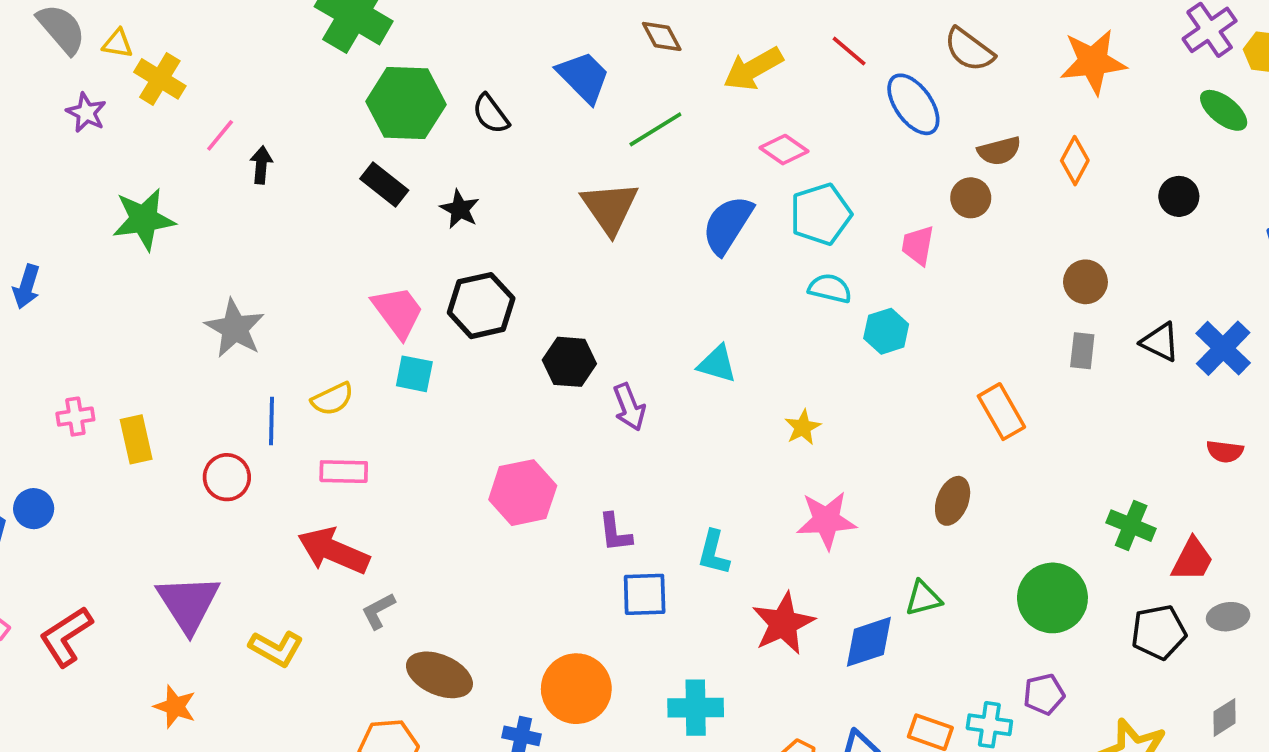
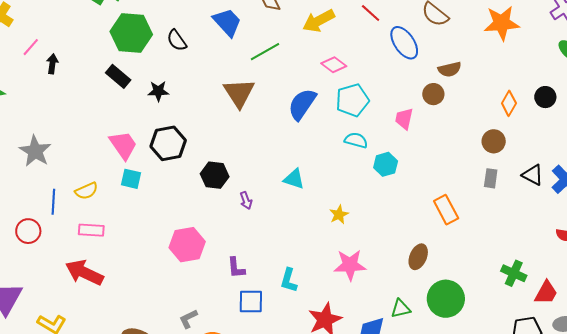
orange diamond: (1075, 161) -> (509, 103), moved
black star: (460, 209) -> (158, 91), turned -30
purple arrow: (629, 407) -> (246, 200), size x0.7
green circle: (1052, 598) -> (446, 299), moved
gray L-shape: (378, 611) -> (188, 319), moved

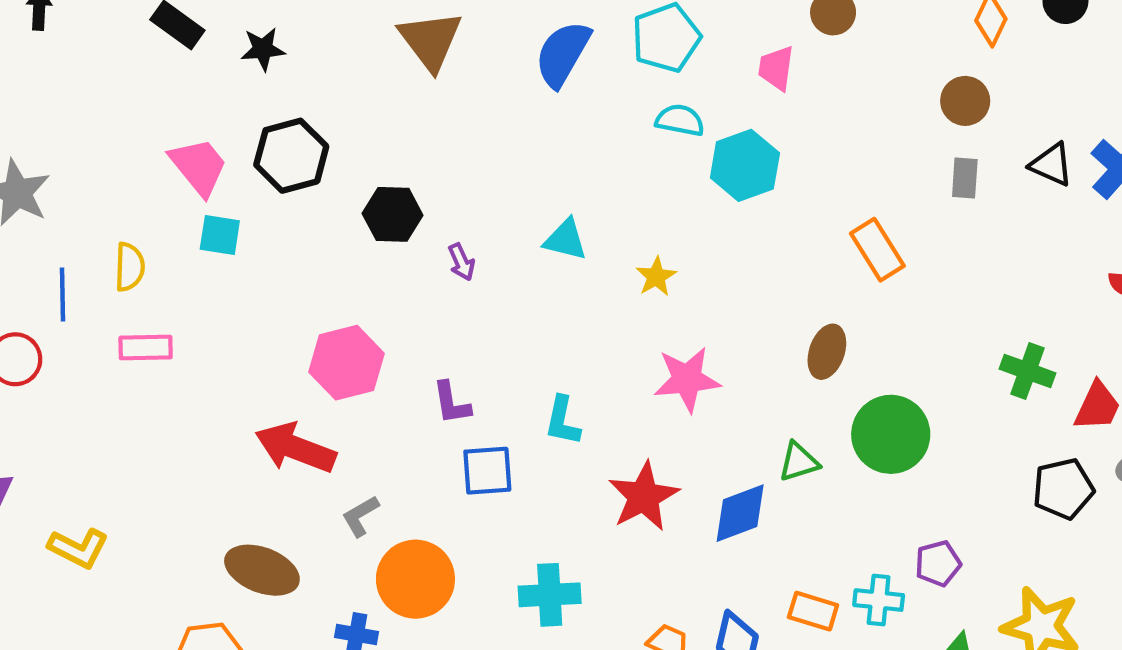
cyan hexagon: (386, 164) -> (745, 165), size x1.4
cyan triangle: (294, 179) -> (566, 240), moved
yellow semicircle: (86, 191) -> (130, 267), turned -60
red arrow: (84, 273) -> (295, 448), moved

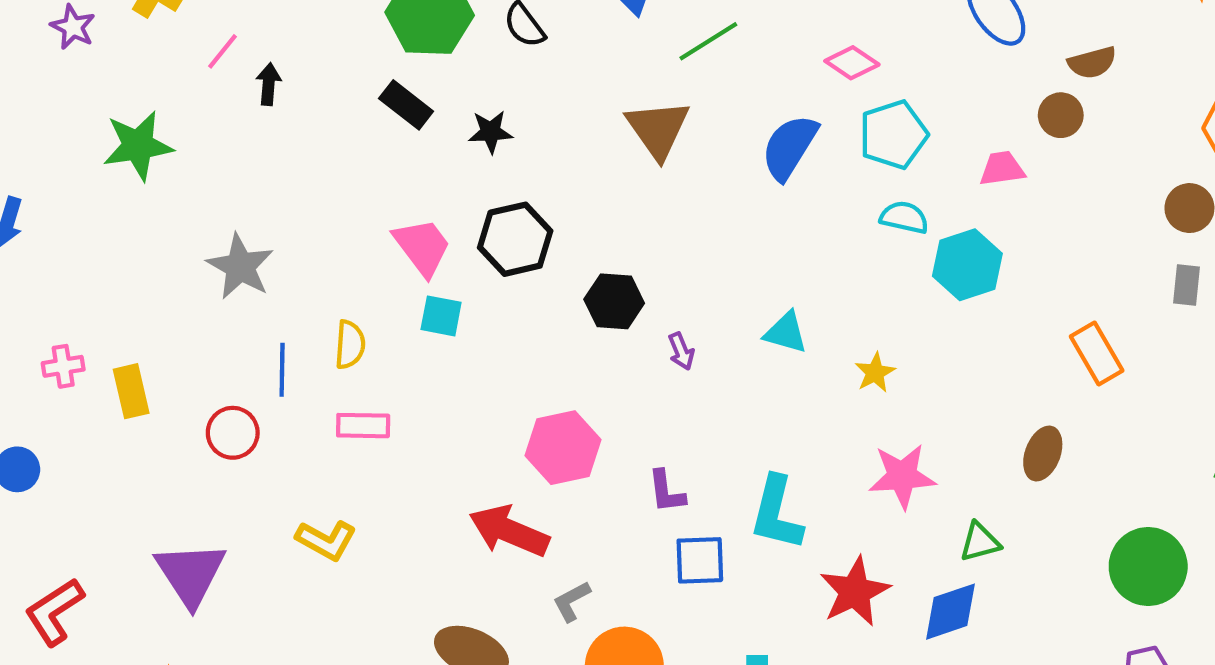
pink trapezoid: (776, 68) -> (1002, 169), turned 72
cyan L-shape: (562, 421) -> (777, 513), size x1.5
green circle: (891, 434) -> (1148, 567), moved
green triangle: (799, 462) -> (980, 542), moved
yellow L-shape: (78, 548) -> (326, 540), moved

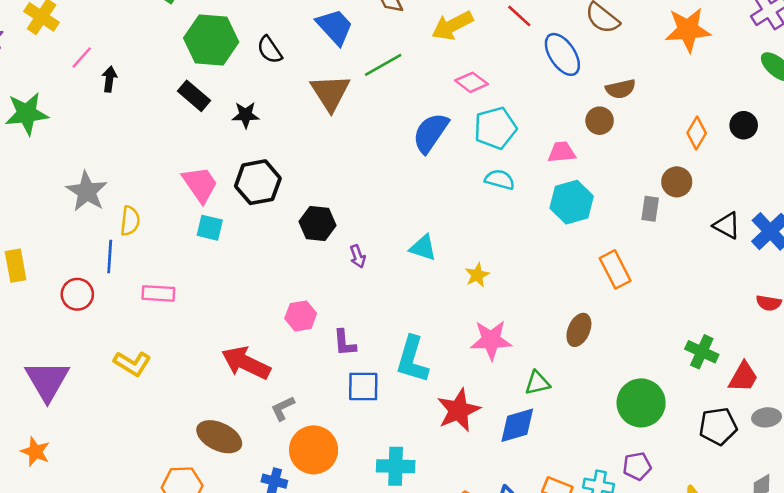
brown triangle: (658, 129) -> (330, 93), moved
cyan hexagon: (967, 265) -> (572, 202), moved
gray rectangle: (1186, 285) -> (650, 209), moved
yellow semicircle: (350, 345) -> (130, 221), moved
pink hexagon: (563, 448) -> (301, 316), moved, size x0.7

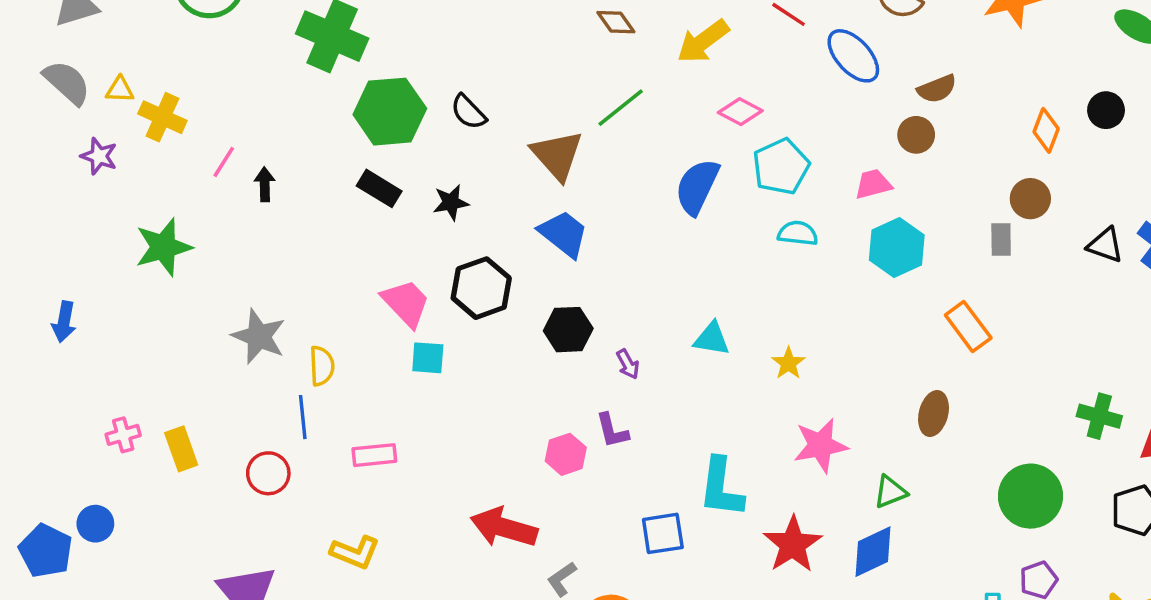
blue trapezoid: (335, 27) -> (564, 234), moved
purple L-shape: (344, 343) -> (612, 431), moved

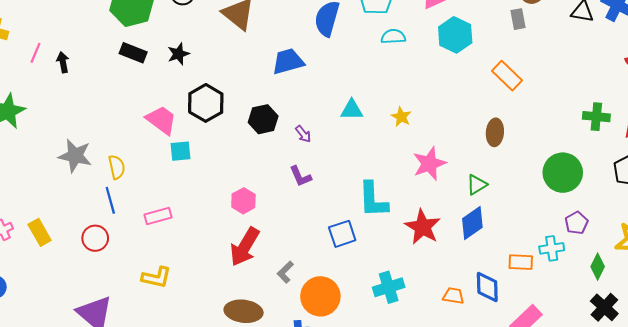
blue trapezoid: (564, 234) -> (288, 61), moved, turned -44
pink hexagon: (566, 454) -> (243, 201), moved
red arrow: (504, 527) -> (245, 247), turned -66

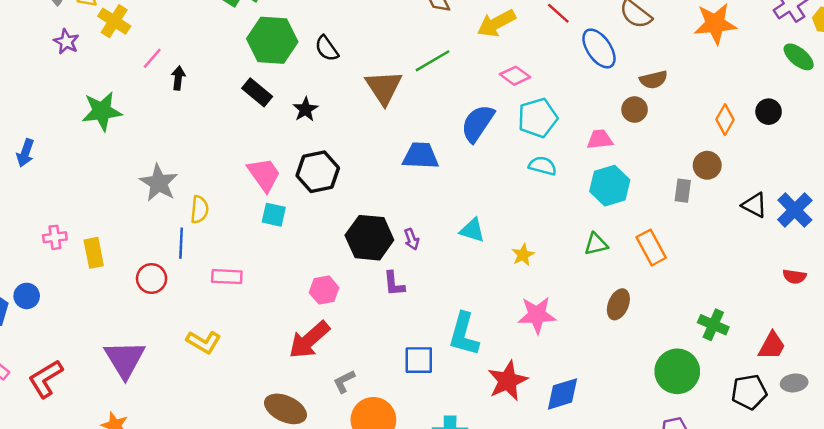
black star: (178, 54) -> (305, 109), turned -30
green cross: (596, 117) -> (713, 325), moved
black hexagon: (263, 119) -> (369, 238), moved, size x1.4
green triangle: (477, 185) -> (596, 244), moved

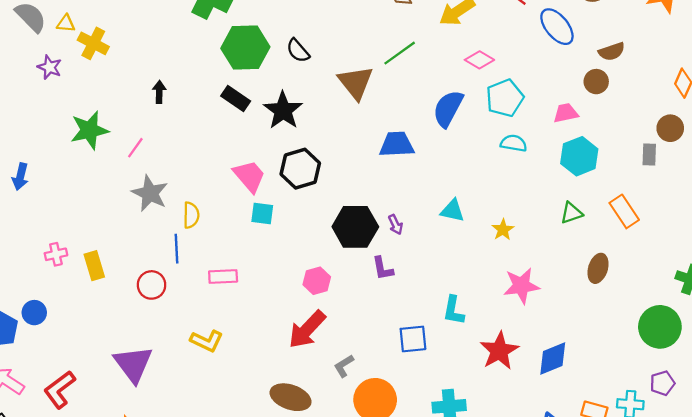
pink line: (152, 58) -> (135, 148), moved
black star: (305, 109) -> (283, 110), size x1.6
cyan L-shape: (464, 334) -> (454, 310), size x0.7

